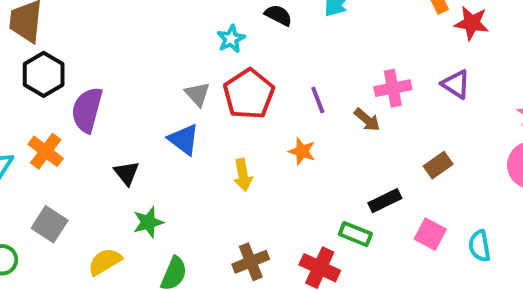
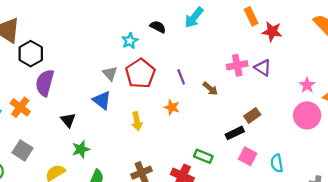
black hexagon: (44, 74) -> (31, 54), moved
pink cross: (393, 88) -> (237, 65), moved
black rectangle: (385, 201) -> (235, 133), moved

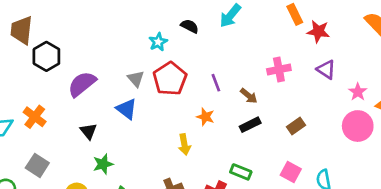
purple triangle: (263, 68) -> (326, 70), moved
purple semicircle: (45, 83) -> (82, 84), moved, turned 36
yellow arrow: (137, 121) -> (184, 144), moved
black rectangle: (235, 133) -> (250, 125), moved

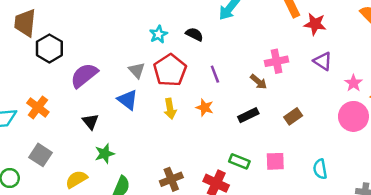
black semicircle: (190, 26) -> (194, 34), moved
brown arrow: (249, 96) -> (259, 82), moved
yellow arrow: (184, 144) -> (170, 109), moved
pink square: (291, 172) -> (275, 161), moved, turned -30

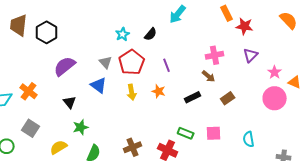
black semicircle: (194, 34) -> (151, 34), turned 104
black hexagon: (49, 48) -> (47, 32), moved
purple triangle: (323, 61) -> (251, 55), turned 42
brown arrow: (259, 82) -> (209, 76), moved

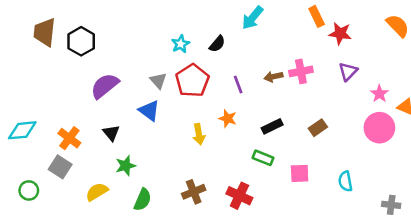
brown arrow: (209, 76) -> (273, 77), moved, turned 128
orange cross: (29, 91) -> (69, 138), moved
yellow arrow: (132, 92) -> (199, 134), moved
green rectangle: (186, 133) -> (263, 158), moved

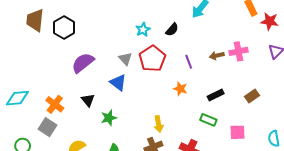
yellow arrow: (199, 134) -> (159, 124), moved
green star: (126, 166) -> (109, 118), moved

